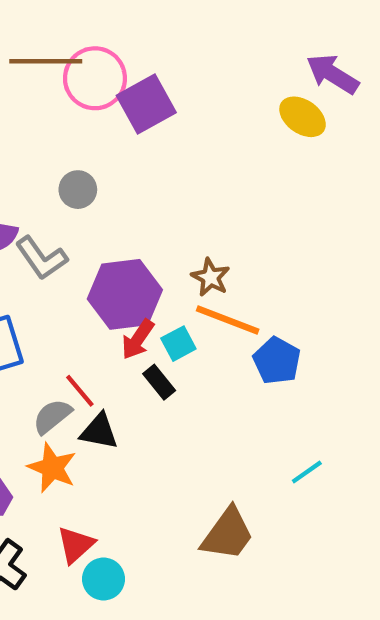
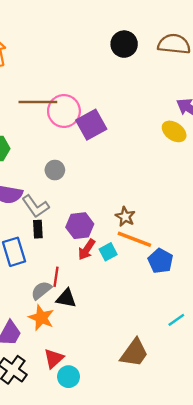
purple hexagon: (125, 294) -> (80, 226), size x0.7
black rectangle: (159, 382) -> (38, 229), moved, turned 36
red line: (80, 391) -> (56, 277), turned 48

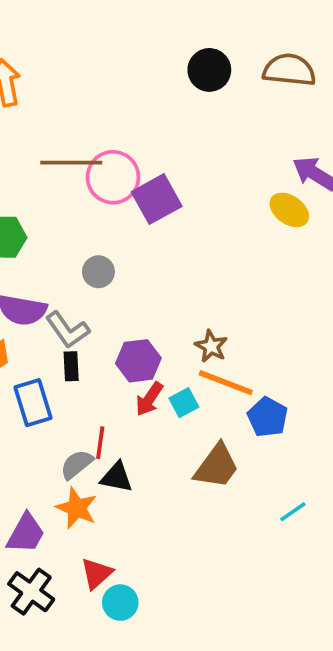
brown trapezoid: (134, 353) -> (217, 466), moved

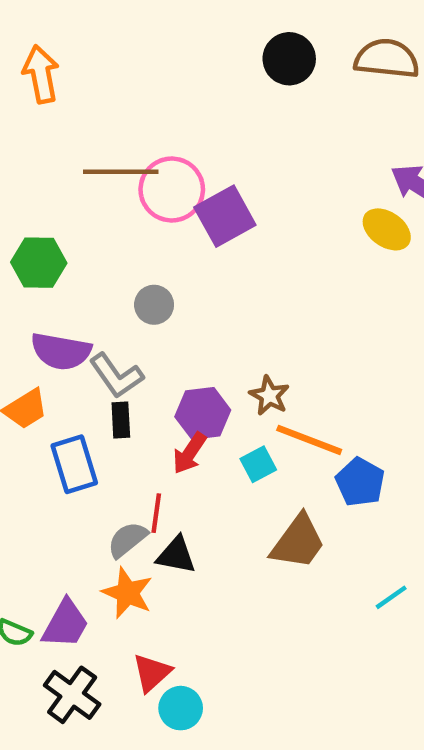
brown star: (211, 346) -> (269, 396), moved
red arrow: (149, 399) -> (189, 453), moved

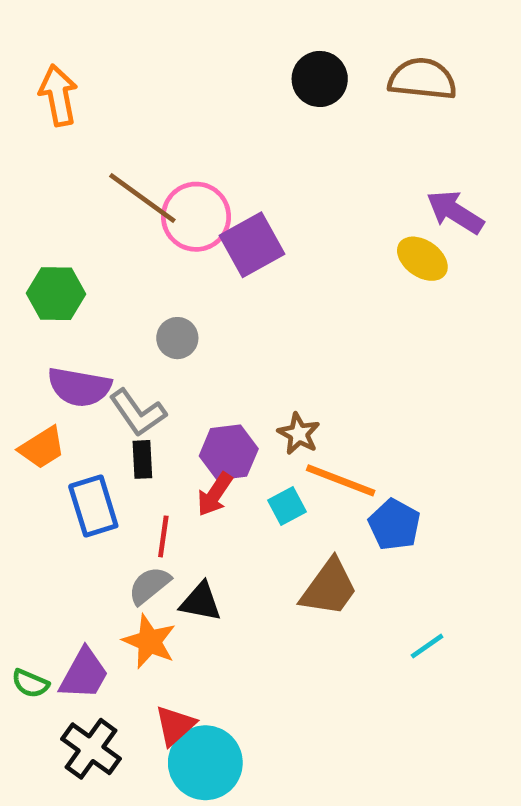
brown line: (121, 172) -> (142, 198), turned 36
red line: (156, 513) -> (163, 536), moved
cyan circle: (181, 708) -> (205, 763), size x1.6

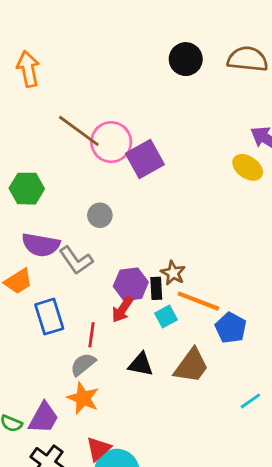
black rectangle: (142, 459) -> (156, 288), moved
black triangle: (201, 602) -> (141, 364), moved

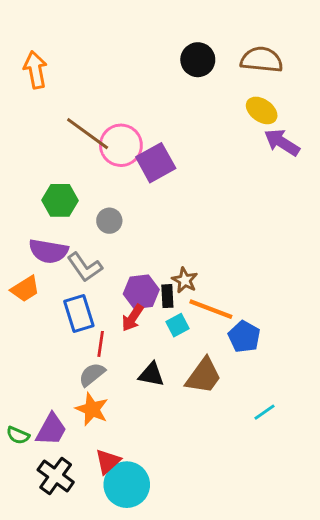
yellow ellipse: (248, 167) -> (262, 110), moved
green hexagon: (27, 189) -> (60, 200), moved
blue rectangle: (49, 317) -> (79, 314), moved

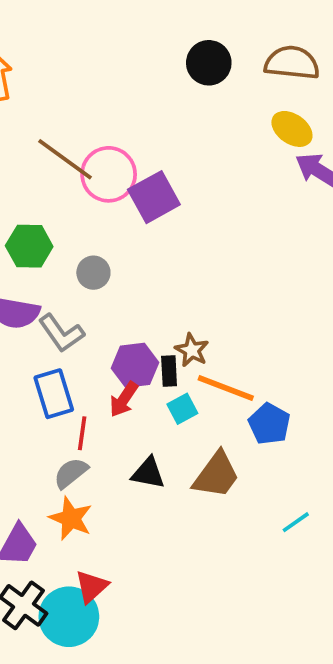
cyan circle: (127, 485) -> (69, 617), moved

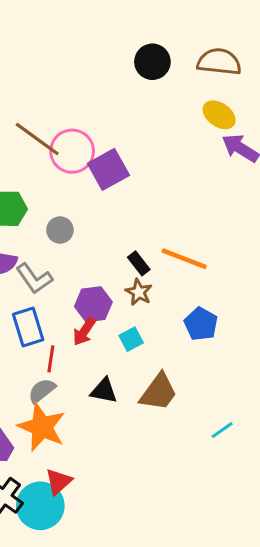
black rectangle: (169, 371) -> (139, 263), moved, turned -35
orange line: (226, 388) -> (184, 259), moved
blue pentagon: (269, 424) -> (201, 324), moved
orange star: (71, 518) -> (42, 427), size x1.4

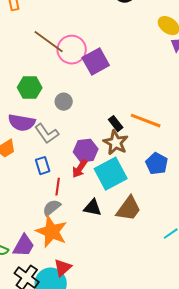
brown star: (139, 292) -> (116, 143), size x1.4
blue rectangle: (28, 327) -> (43, 166), size x0.7
cyan square: (131, 339) -> (111, 174), size x2.0

